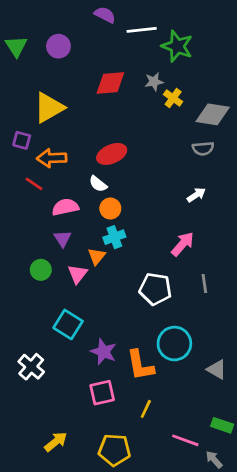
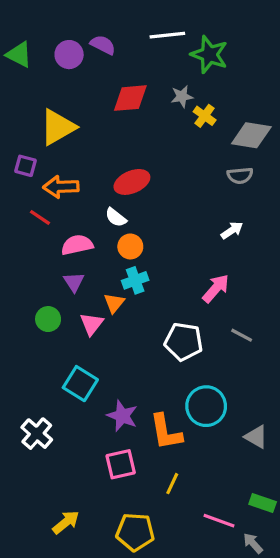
purple semicircle: (105, 15) -> (103, 45), moved
green triangle: (16, 46) -> (19, 55), turned -30
gray line: (204, 284) -> (242, 335), turned -54

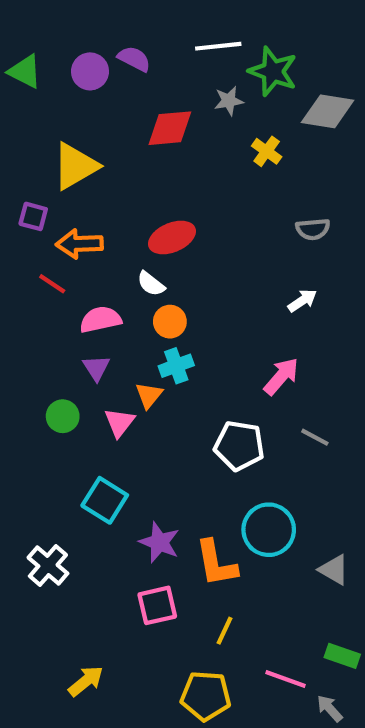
gray star: (182, 96) -> (229, 101), moved
gray diamond: (251, 135) -> (328, 111), moved
yellow pentagon: (135, 532) -> (206, 696), moved

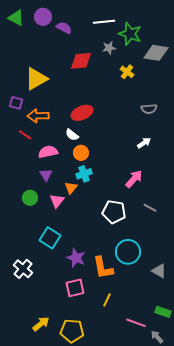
green triangle: (25, 71) -> (16, 18), moved
purple circle: (90, 71) -> (43, 17), moved
yellow pentagon: (206, 696) -> (72, 331), moved

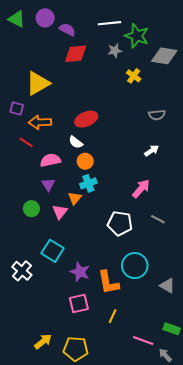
red diamond: (81, 61) -> (76, 54), moved
white cross: (23, 269) -> (22, 271), moved

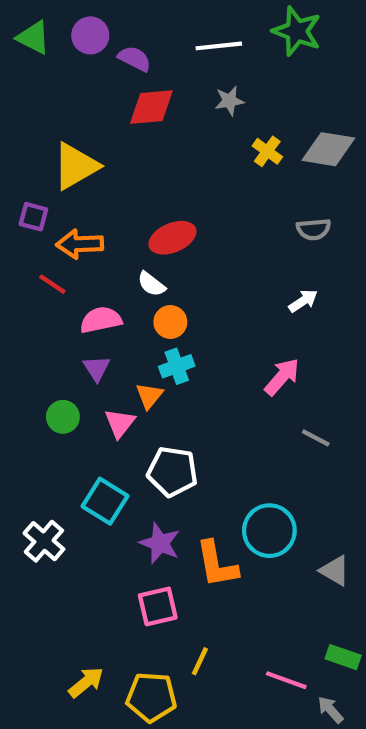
green star: (137, 36) -> (297, 31), moved
gray diamond: (164, 56) -> (328, 149), moved
white pentagon: (120, 223) -> (172, 472), moved
yellow line: (113, 316) -> (200, 661), moved

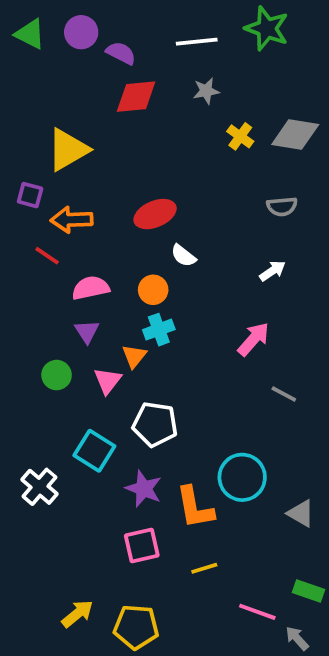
white semicircle: (151, 284) -> (183, 256), moved
yellow line: (200, 661) -> (204, 568), moved, turned 48

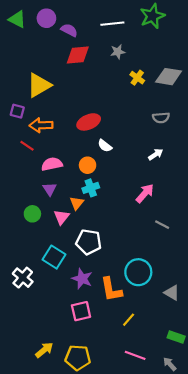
green star: (267, 28) -> (152, 16), turned 30
yellow line: (204, 568) -> (129, 320), moved, turned -32
pink line: (257, 612) -> (135, 355), moved

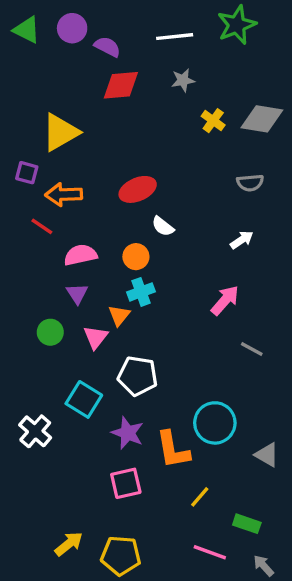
green rectangle: (176, 337) -> (247, 524), moved

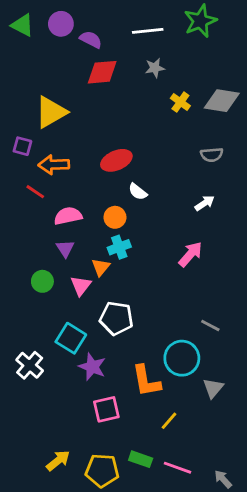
gray line: (252, 349) -> (210, 325), moved
purple star: (128, 433) -> (92, 367), moved
gray triangle: (267, 455) -> (213, 388), moved, turned 40
green rectangle: (247, 524) -> (141, 459), moved

